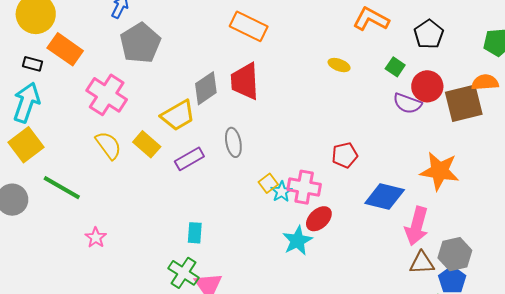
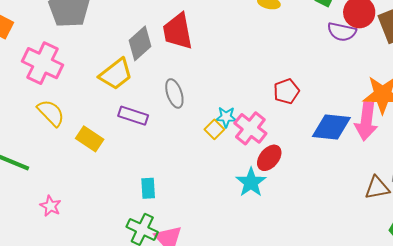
yellow rectangle: (147, 144) -> (90, 139), moved
purple rectangle: (189, 159) -> (133, 116), turned 56
pink cross: (304, 187) -> (250, 128), turned 36
cyan star: (282, 192) -> (226, 117), moved, turned -30
pink arrow: (417, 226) -> (366, 121), moved

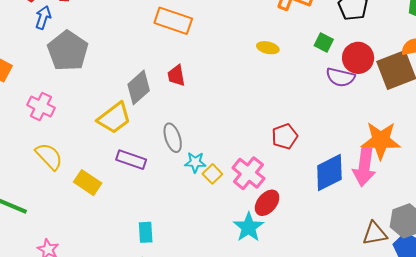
red trapezoid: (178, 31) -> (176, 76), size x0.6
pink cross: (43, 63) -> (41, 106), size x0.7
cyan star: (226, 117) -> (195, 162), moved
blue diamond: (331, 127) -> (329, 172), turned -33

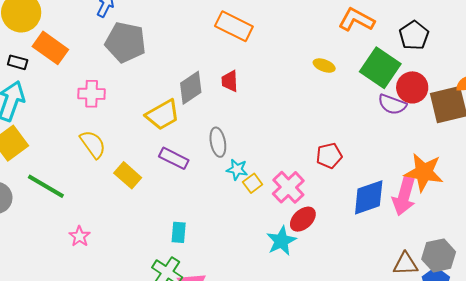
green square: (324, 43) -> (380, 68), size x2.0
gray pentagon: (68, 51) -> (125, 42), turned -30
pink cross: (41, 106) -> (92, 94), turned -32

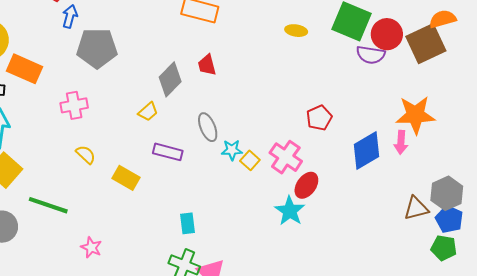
yellow trapezoid: (163, 115) -> (148, 112), size x0.6
yellow semicircle: (93, 144) -> (86, 155), size x0.7
pink arrow: (404, 196) -> (401, 142), size x0.6

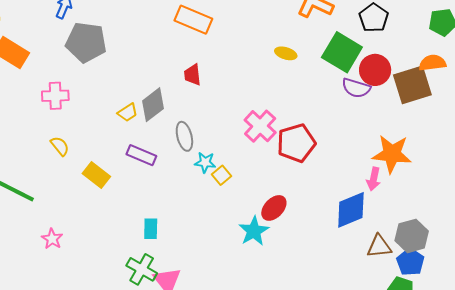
gray diamond: (170, 79) -> (153, 105), moved
red pentagon: (319, 118) -> (296, 143), size x1.5
blue diamond: (367, 151) -> (351, 210), moved
pink cross: (286, 157) -> (260, 126), moved

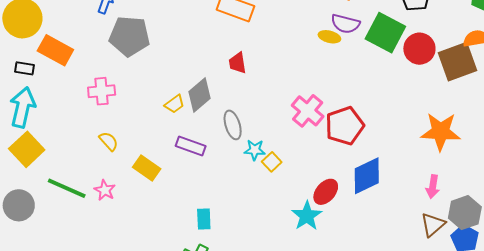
purple semicircle: (356, 88) -> (345, 24), moved
pink arrow: (374, 179) -> (433, 187), moved
blue diamond: (351, 210) -> (367, 176), moved
pink star: (52, 239) -> (105, 190), moved
brown triangle: (379, 246) -> (433, 225), turned -32

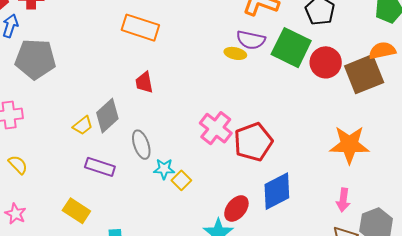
yellow rectangle: (147, 168) -> (76, 211), moved

